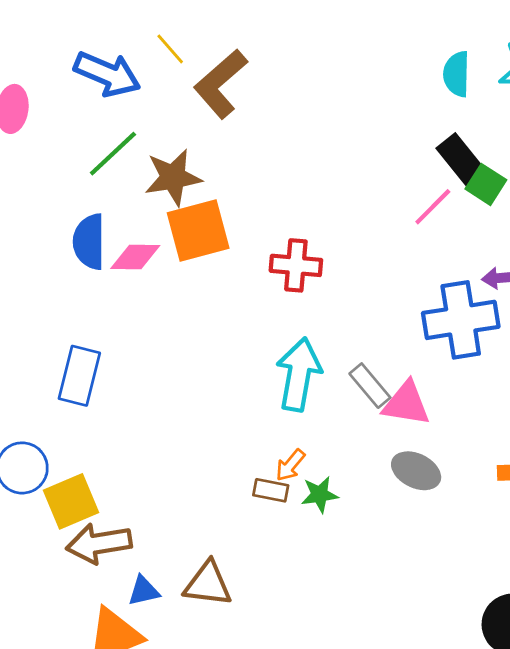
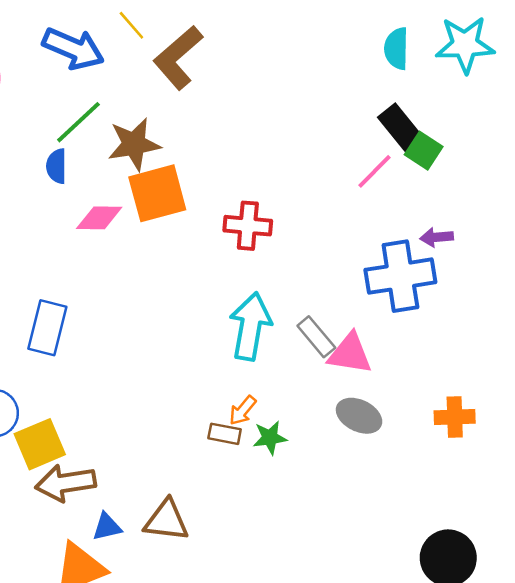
blue semicircle: (89, 242) -> (56, 166), moved, size x0.7

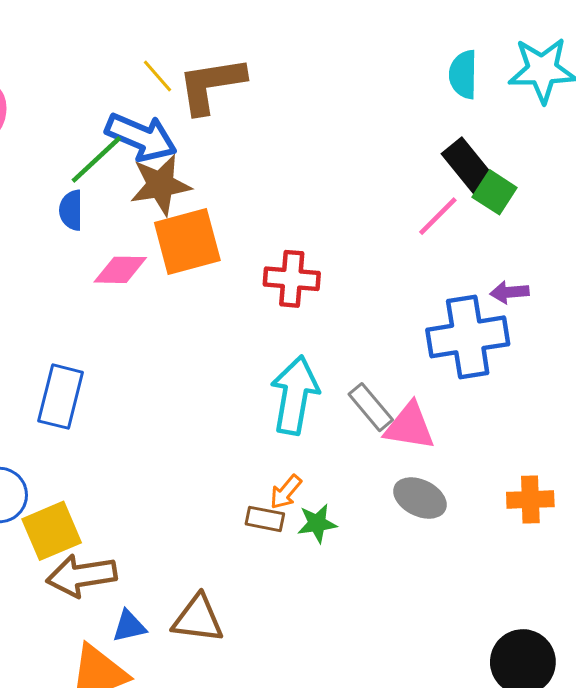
yellow line: (131, 25) -> (158, 76), moved
blue arrow: (73, 49) -> (141, 137), moved
brown L-shape: (178, 58) -> (211, 85), turned 32

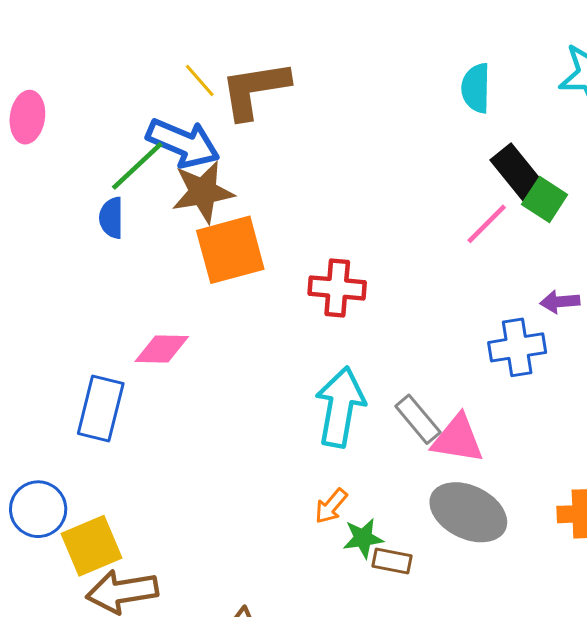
cyan semicircle: (463, 74) -> (476, 88), moved
pink diamond: (120, 270) -> (162, 349), moved
blue cross: (468, 337) -> (517, 347), size x0.7
gray ellipse: (420, 498) -> (468, 512), size x1.4
brown rectangle: (265, 519) -> (392, 561), moved

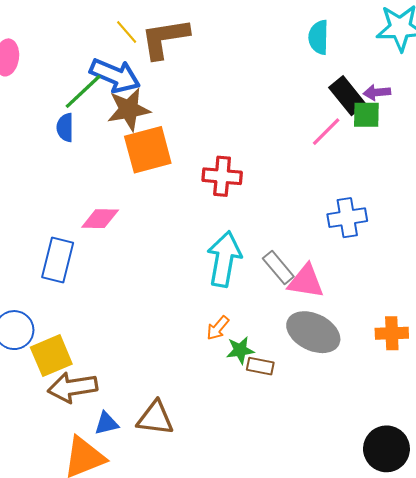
green square: (545, 199) -> (366, 115), turned -32
purple arrow: (560, 302) -> (377, 92), moved

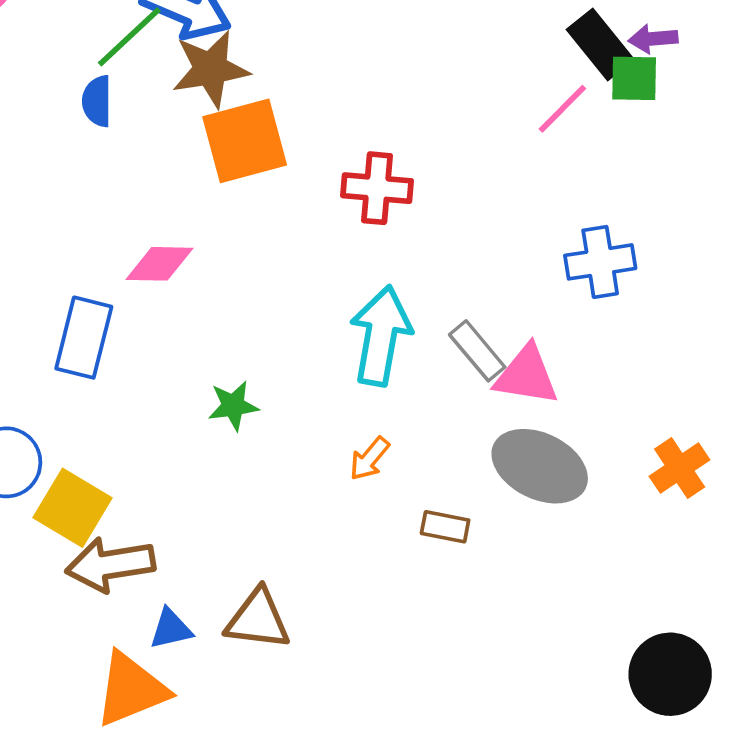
orange cross: (392, 333) -> (680, 468), turned -32
green star: (240, 350) -> (233, 406), moved
yellow square: (51, 356) -> (72, 508), turned -36

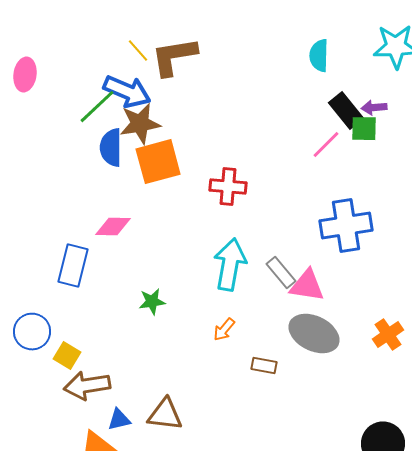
blue semicircle: (97, 101) -> (111, 148), moved, size x1.4
blue cross: (600, 262) -> (346, 226), size x1.4
yellow square: (72, 508) -> (67, 356), size x0.7

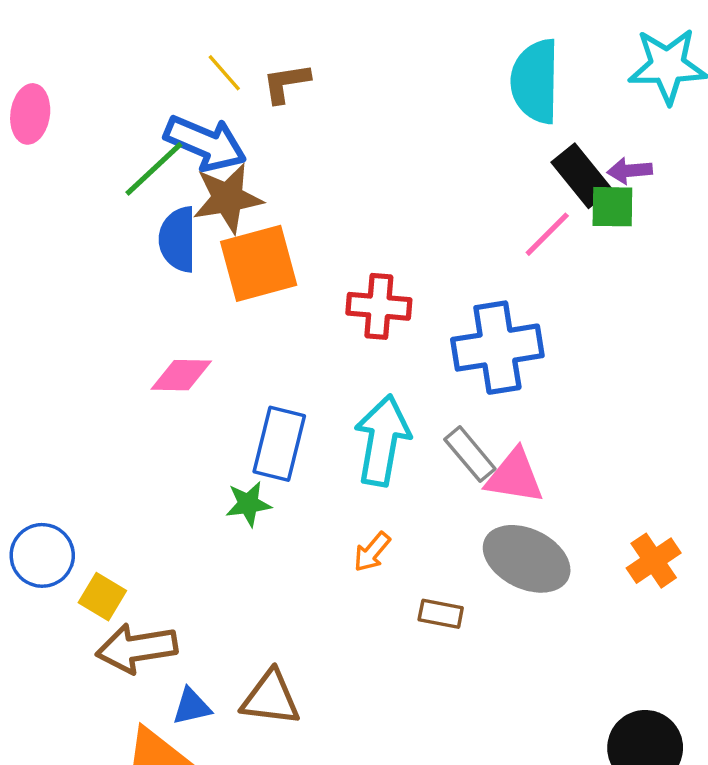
cyan semicircle: (319, 56) -> (535, 81), size x1.5
brown L-shape: (174, 57) -> (286, 83), size x0.6
blue cross: (346, 226) -> (497, 348), moved
blue rectangle: (73, 266) -> (279, 444), moved

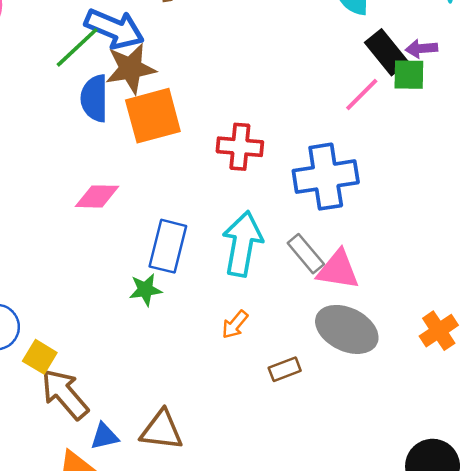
brown rectangle: (441, 614) -> (285, 369), turned -32
brown arrow: (137, 648) -> (65, 394), turned 58

